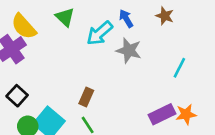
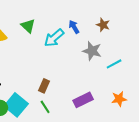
gray star: (129, 50) -> (92, 51), moved
cyan line: (179, 68) -> (114, 64), turned 35
purple rectangle: (162, 114) -> (83, 100), moved

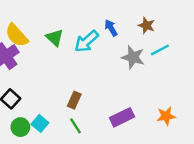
green triangle: (28, 26) -> (55, 38), moved
cyan line: (114, 64) -> (160, 50), moved
cyan square: (16, 105) -> (40, 123), size x0.6

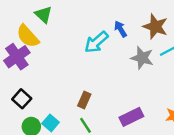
brown star: (146, 25) -> (155, 27), size x1.5
green triangle: (55, 38) -> (43, 14), moved

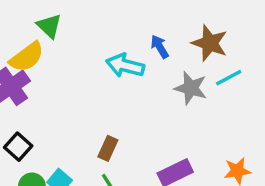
yellow semicircle: (28, 36) -> (27, 57), turned -85
cyan arrow: (96, 42) -> (125, 66), turned 55

